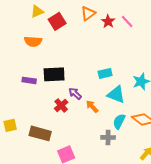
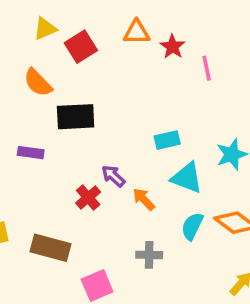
orange triangle: (88, 13) -> (137, 32), turned 35
pink line: (127, 21) -> (207, 68), moved, turned 32
orange semicircle: (33, 41) -> (38, 83), turned 42
black rectangle: (54, 74) -> (76, 117), moved
gray cross: (108, 137) -> (149, 255), moved

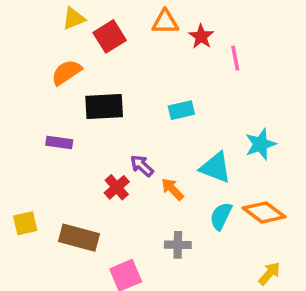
orange semicircle: (38, 83) -> (66, 72), turned 100
cyan rectangle: (167, 140) -> (181, 110), moved

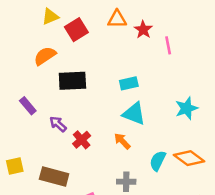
purple rectangle: (59, 142) -> (28, 106), moved, turned 42
purple arrow: (142, 166) -> (58, 124), moved
cyan triangle: (216, 168) -> (134, 114), moved

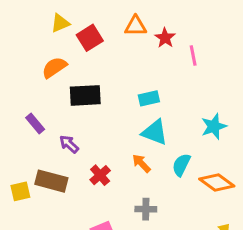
red cross: (82, 140) -> (100, 175), moved
cyan semicircle: (158, 161) -> (181, 165), moved
brown rectangle: (54, 176) -> (51, 181), moved

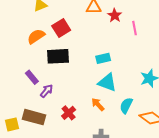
red square: (90, 38) -> (61, 28), moved
purple rectangle: (35, 123) -> (32, 77), moved
purple arrow: (69, 144) -> (47, 91), turned 88

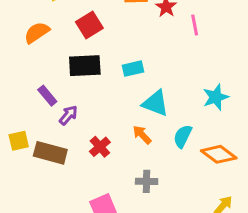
orange semicircle: (36, 36) -> (37, 33), moved
cyan rectangle: (103, 58) -> (133, 69), moved
yellow square: (12, 124) -> (19, 141), moved

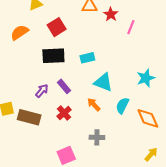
pink line: (195, 25) -> (131, 27), turned 32
purple rectangle: (47, 96) -> (64, 86), moved
orange diamond: (219, 154) -> (148, 118), turned 30

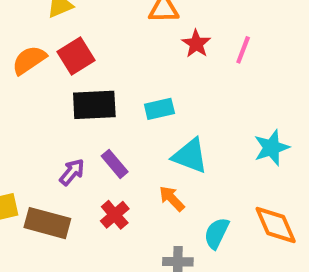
red star: (111, 14) -> (196, 44), moved
red square: (57, 27) -> (76, 56), moved
cyan semicircle: (122, 106) -> (217, 233), moved

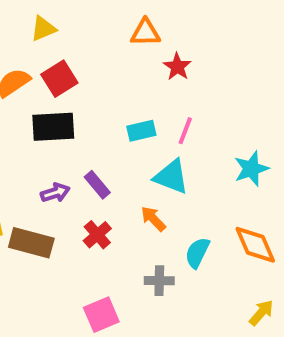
pink line: (243, 50) -> (185, 131), moved
black rectangle: (94, 105) -> (53, 127), moved
purple arrow: (72, 172) -> (55, 193), turned 32

